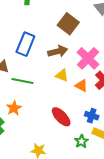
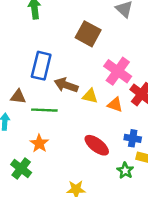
brown arrow: (58, 51) -> (66, 85), moved, turned -138

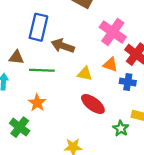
yellow triangle: (90, 96) -> (85, 74), moved
blue cross: (133, 138) -> (128, 82), moved

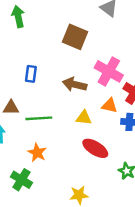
blue rectangle: (38, 27) -> (31, 74), size x0.6
brown arrow: (63, 46) -> (75, 84), moved

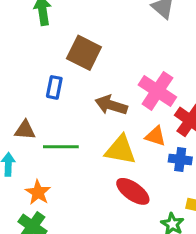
brown square: (75, 37) -> (84, 53), moved
yellow triangle: (84, 118) -> (120, 150), size x1.5
orange star: (37, 153) -> (38, 192), moved

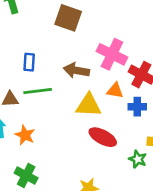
brown square: (84, 53) -> (68, 18), moved
green line: (61, 147) -> (38, 91), moved
orange star: (38, 192) -> (25, 135), moved

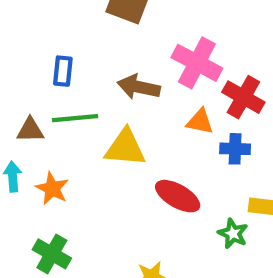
yellow triangle: (88, 105) -> (125, 148), moved

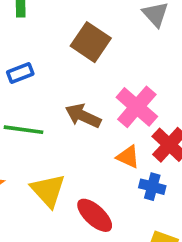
blue rectangle: (63, 71) -> (20, 73), moved, turned 50
yellow triangle: (125, 148) -> (48, 190), moved, turned 30

